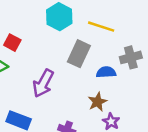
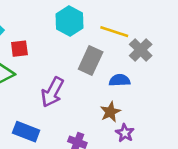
red square: (12, 43) -> (19, 49), turned -35
gray cross: (131, 57) -> (141, 50), moved, turned -30

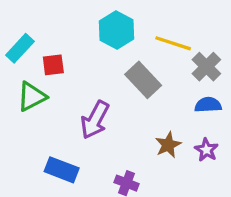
gray rectangle: (91, 61) -> (143, 80), turned -68
blue semicircle: (120, 80) -> (208, 105), moved
purple star: (125, 133) -> (206, 150), moved

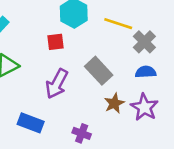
red square: (53, 65) -> (55, 42), moved
gray rectangle: (143, 80) -> (99, 71), moved
purple star: (206, 150) -> (144, 107), size x1.5

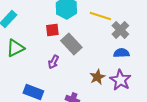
gray rectangle: (99, 71) -> (71, 44), moved
purple arrow: (57, 84) -> (53, 62), size x0.6

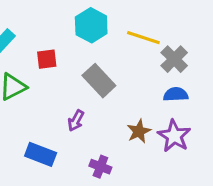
red square: (52, 30) -> (47, 59), moved
purple arrow: (53, 62) -> (76, 121), moved

